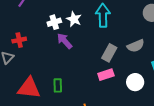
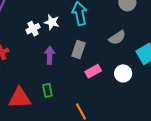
purple arrow: (65, 41) -> (50, 55), moved, turned 54
gray rectangle: (109, 53) -> (78, 50), moved

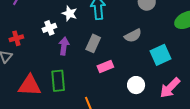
white cross: (33, 29) -> (49, 28), moved
white circle: (123, 73) -> (136, 85), moved
green rectangle: (47, 90) -> (58, 81), size x1.5

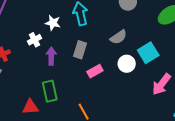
red triangle: (30, 85) -> (30, 107), moved, size x0.7
white circle: (136, 85) -> (127, 64), moved

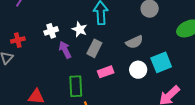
white star: (53, 23) -> (80, 29), moved
purple arrow: (51, 56) -> (65, 50), turned -36
green rectangle: (50, 91) -> (76, 86), moved

